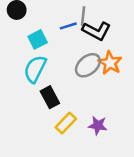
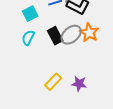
cyan semicircle: (35, 69) -> (28, 38), size x0.7
black rectangle: (50, 97) -> (55, 36), moved

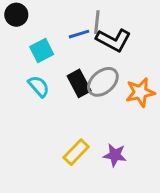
orange star: (89, 33) -> (140, 92), moved, turned 30
cyan semicircle: (28, 38) -> (39, 86), turned 112

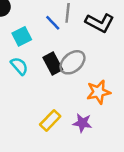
blue line: (79, 34) -> (53, 23), turned 63
black L-shape: (113, 40) -> (100, 23), moved
orange star: (140, 92) -> (98, 92), moved

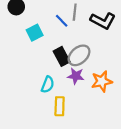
cyan semicircle: (19, 66) -> (48, 85), moved, turned 63
yellow rectangle: (50, 120) -> (60, 106), turned -42
purple star: (82, 123) -> (76, 76), moved

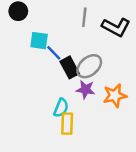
blue line: (62, 21) -> (54, 53), moved
cyan square: (35, 33) -> (39, 41), turned 35
cyan semicircle: (48, 85) -> (61, 108), moved

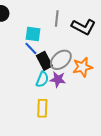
cyan square: (39, 41) -> (33, 34), moved
orange star: (115, 96) -> (83, 67), moved
cyan semicircle: (61, 108) -> (42, 79), moved

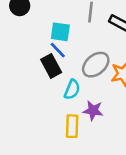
black rectangle: (44, 61) -> (51, 66), moved
purple star: (58, 79) -> (93, 111), moved

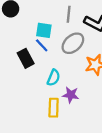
gray ellipse: (96, 65) -> (73, 43), moved
black rectangle: (51, 66) -> (26, 58), moved

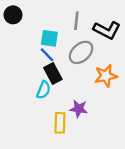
black rectangle: (26, 58) -> (53, 74), moved
cyan semicircle: (54, 78) -> (44, 90), moved

